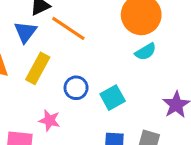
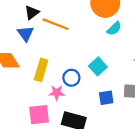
yellow rectangle: (38, 68) -> (41, 70), moved
blue circle: (76, 88) -> (71, 78), moved

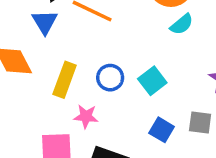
blue circle: (71, 78) -> (110, 78), moved
blue square: (106, 98) -> (162, 130), turned 35

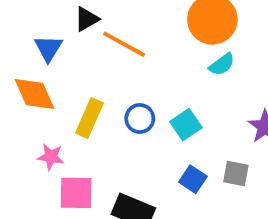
blue triangle: (45, 22) -> (48, 48), moved
pink star: (86, 116) -> (51, 157), moved

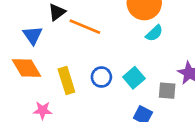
yellow rectangle: (89, 118) -> (66, 81), turned -35
gray square: (236, 174) -> (167, 91), moved

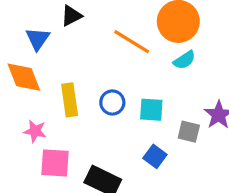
orange line: (85, 27) -> (132, 42), moved
cyan square: (134, 78) -> (151, 110), turned 35

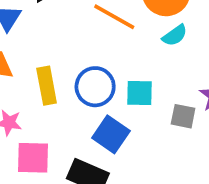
blue circle: (112, 102) -> (95, 87), size x1.4
blue square: (155, 156) -> (111, 134), moved, size x1.4

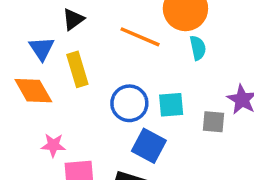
cyan semicircle: (175, 35) -> (198, 48), turned -60
yellow rectangle: (47, 86) -> (77, 69), moved

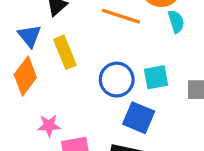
orange diamond: (33, 91) -> (25, 76), turned 72

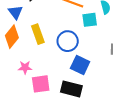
yellow rectangle: (65, 52) -> (38, 34), moved
cyan square: (156, 77) -> (90, 20), moved

